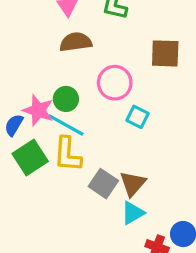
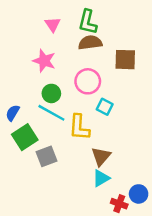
brown semicircle: (76, 42) -> (90, 43), moved
pink star: (38, 110) -> (44, 61), moved
yellow L-shape: (68, 154) -> (79, 127), moved
gray square: (103, 184) -> (47, 156), moved, turned 35

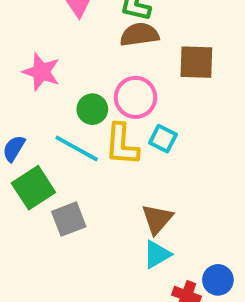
pink star: (44, 61) -> (41, 72), moved
green circle: (51, 93) -> (92, 109), moved
yellow L-shape: (79, 127) -> (122, 144), moved

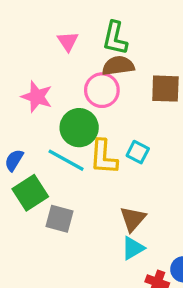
pink circle: (135, 97) -> (102, 90), moved
green circle: (92, 109) -> (79, 128), size x1.5
gray square: (69, 219) -> (60, 219), turned 36

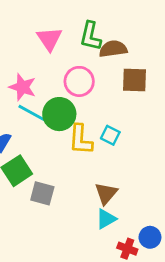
pink triangle: (68, 41) -> (49, 39), size x1.4
brown semicircle: (118, 66) -> (113, 49), moved
cyan line: (66, 160) -> (34, 114), moved

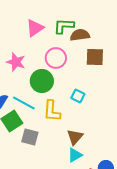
green L-shape: (90, 36) -> (64, 26), turned 80
pink triangle: (49, 39) -> (35, 28), turned 30
cyan line: (34, 114) -> (24, 103), moved
yellow L-shape: (81, 140) -> (52, 111), moved

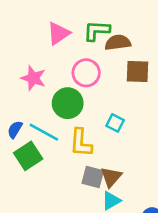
gray square: (30, 137) -> (93, 177), moved

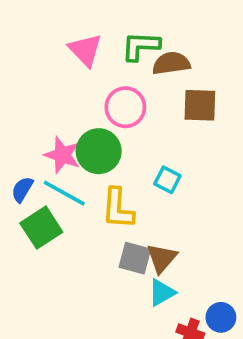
pink triangle: (58, 33) -> (85, 50), turned -40
pink star: (33, 78) -> (62, 155), moved

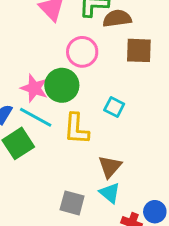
gray square: (135, 258) -> (72, 203), moved
cyan triangle: (162, 293) -> (110, 193), turned -50

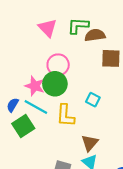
pink circle: (82, 52) -> (58, 65), moved

